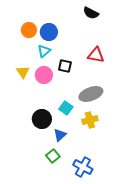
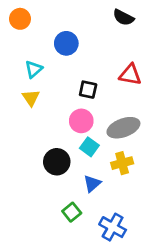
orange circle: (29, 30) -> (20, 19), moved
cyan triangle: (44, 51) -> (34, 69), moved
pink circle: (44, 75) -> (81, 121), moved
blue triangle: (60, 135) -> (92, 184), moved

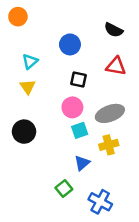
black semicircle: (123, 17) -> (114, 30), moved
blue circle: (66, 43) -> (70, 44), moved
cyan square: (89, 147) -> (80, 130), turned 35
black circle: (57, 162) -> (24, 132), moved

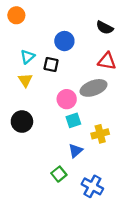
black square: (78, 80) -> (51, 64), moved
gray ellipse: (110, 113) -> (94, 88), moved

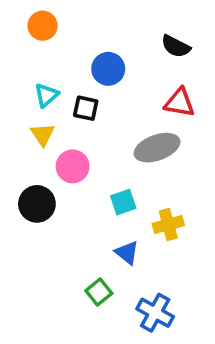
orange circle: (16, 15) -> (43, 26), moved
pink circle: (67, 99) -> (73, 166), moved
blue triangle: (76, 151) -> (127, 253), turned -40

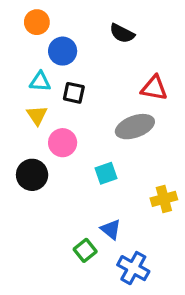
black semicircle: (176, 46) -> (122, 33), moved
blue circle: (108, 69) -> (63, 51), moved
cyan triangle: (46, 95) -> (40, 82), turned 45
yellow cross: (168, 225) -> (164, 199), moved
blue triangle: (127, 253) -> (111, 229), moved

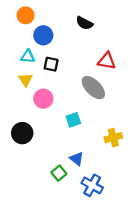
gray ellipse: (135, 127) -> (93, 88), turned 65
black circle: (32, 175) -> (22, 133), moved

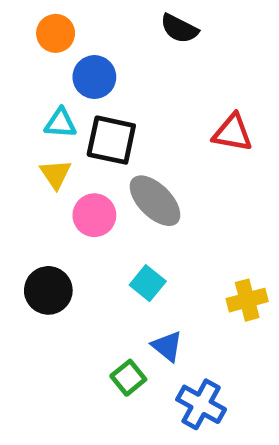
black semicircle: (84, 23) -> (179, 29), moved
black square: (51, 64) -> (111, 140), size x1.5
gray ellipse: (93, 88) -> (155, 201), moved
cyan square: (73, 120) -> (148, 283), moved, turned -32

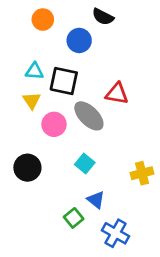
orange circle: (56, 33) -> (43, 20), moved
blue circle: (94, 77) -> (79, 40), moved
red triangle: (233, 133) -> (117, 94), moved

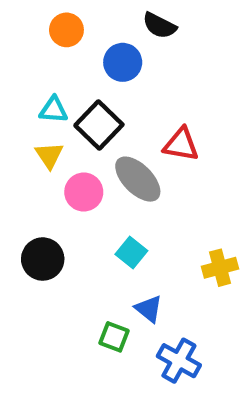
black square: (64, 81) -> (99, 125), turned 32
green square: (74, 218) -> (114, 337), turned -30

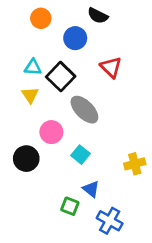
red triangle: (181, 144) -> (111, 67), moved, turned 35
pink circle: (84, 192) -> (51, 132), moved

